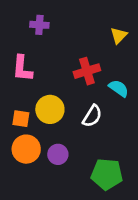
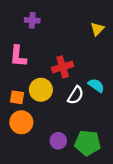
red cross: (87, 71) -> (63, 67), moved
cyan semicircle: (119, 88) -> (96, 85), moved
purple circle: (58, 154) -> (58, 141), moved

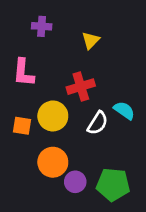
yellow triangle: (97, 29) -> (91, 40), moved
orange circle: (21, 122) -> (53, 162), moved

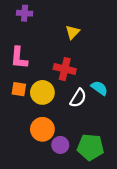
purple cross: (42, 26) -> (25, 13), moved
red cross: (81, 87) -> (65, 69), turned 30
orange square: (22, 126) -> (19, 89), moved

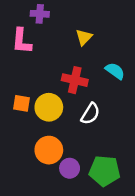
purple cross: (25, 13) -> (40, 14), moved
pink L-shape: (19, 58) -> (22, 41), moved
cyan semicircle: (99, 88) -> (115, 71), moved

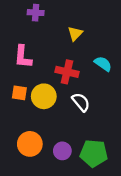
pink L-shape: (22, 41) -> (23, 57), moved
white semicircle: (90, 114) -> (81, 102), turned -72
orange circle: (49, 150) -> (30, 144), moved

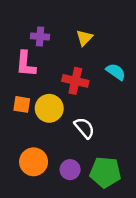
purple cross: (36, 13) -> (40, 37), moved
white semicircle: (81, 102) -> (84, 128), moved

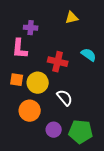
yellow triangle: (84, 38) -> (72, 18), moved, turned 32
orange circle: (34, 162) -> (30, 111), moved

